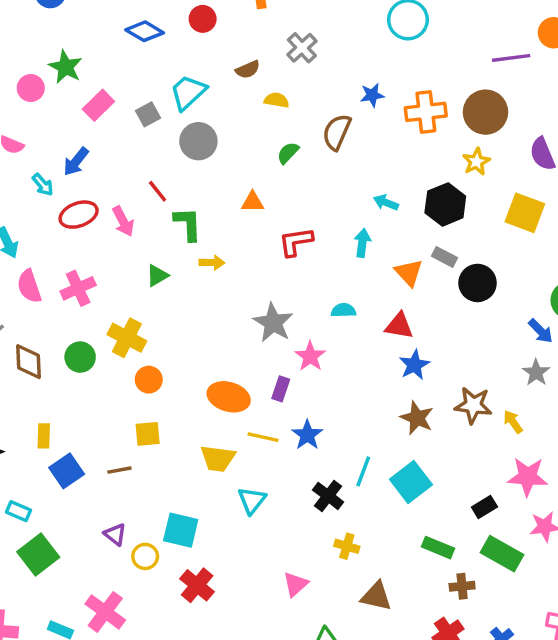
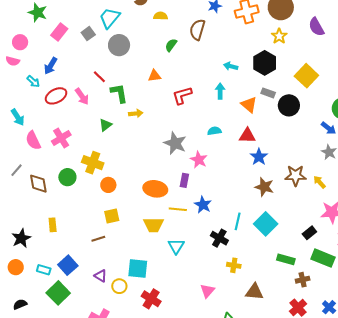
pink circle: (31, 88) -> (20, 42), moved
yellow square: (525, 213) -> (306, 76), moved, turned 30
blue square: (67, 471) -> (68, 265), moved

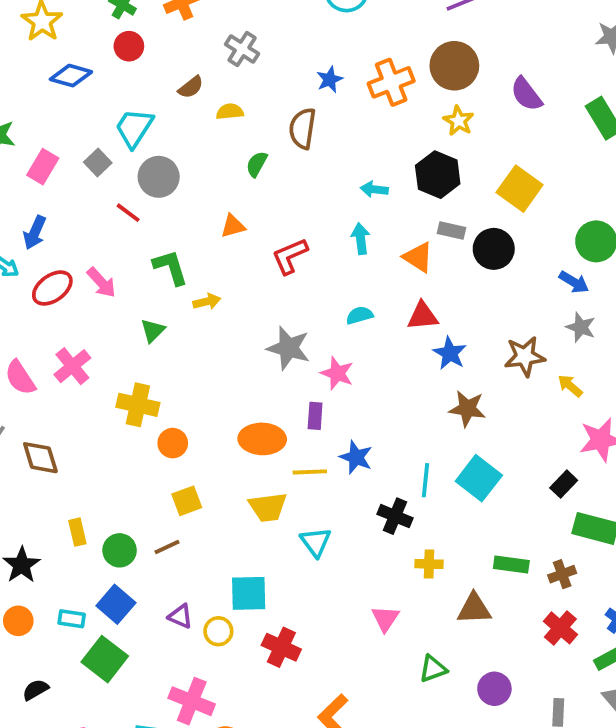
red line: (99, 77) -> (128, 213), moved
brown star: (296, 176) -> (525, 356), moved
green circle: (67, 177) -> (120, 550), moved
green rectangle: (286, 259) -> (511, 564), moved

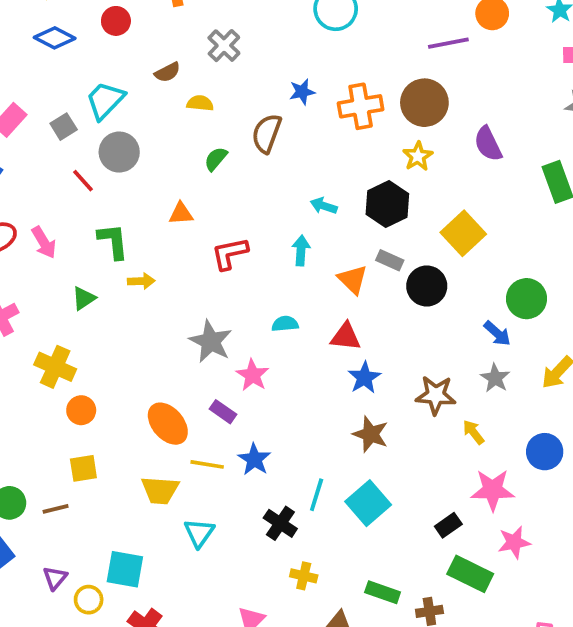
purple rectangle: (315, 416) -> (223, 412), turned -70
orange ellipse: (262, 439) -> (168, 424), turned 36
purple triangle: (180, 616) -> (55, 578), turned 35

